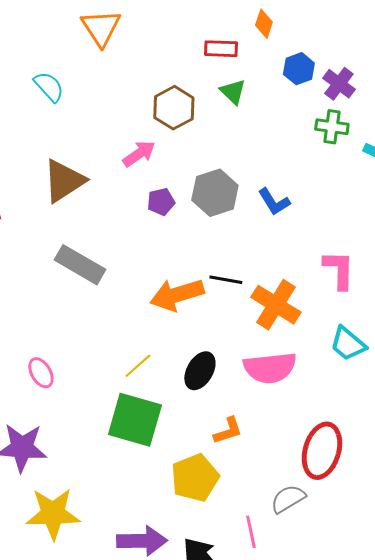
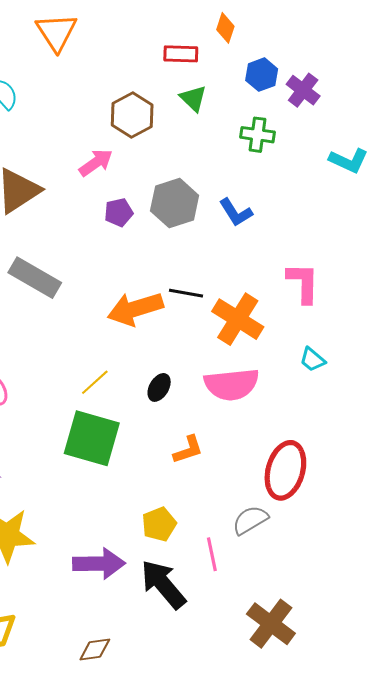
green cross: (332, 127) -> (257, 135), moved
cyan trapezoid: (348, 344) -> (312, 359), size x0.7
black ellipse: (200, 371) -> (159, 387), size x0.7
yellow pentagon: (195, 478) -> (159, 524), moved, size x0.7

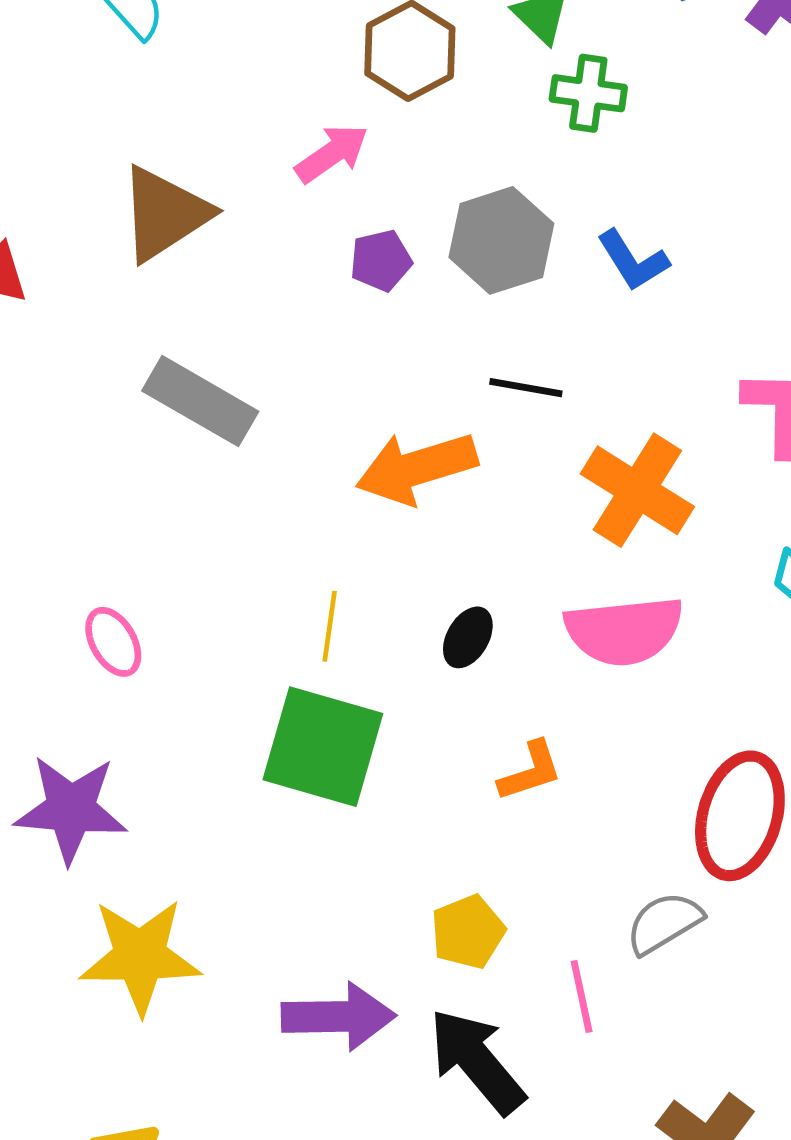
green cross: (257, 135) -> (588, 93), moved
black line: (186, 293) -> (526, 388), moved
yellow line: (95, 382) -> (330, 626), turned -40

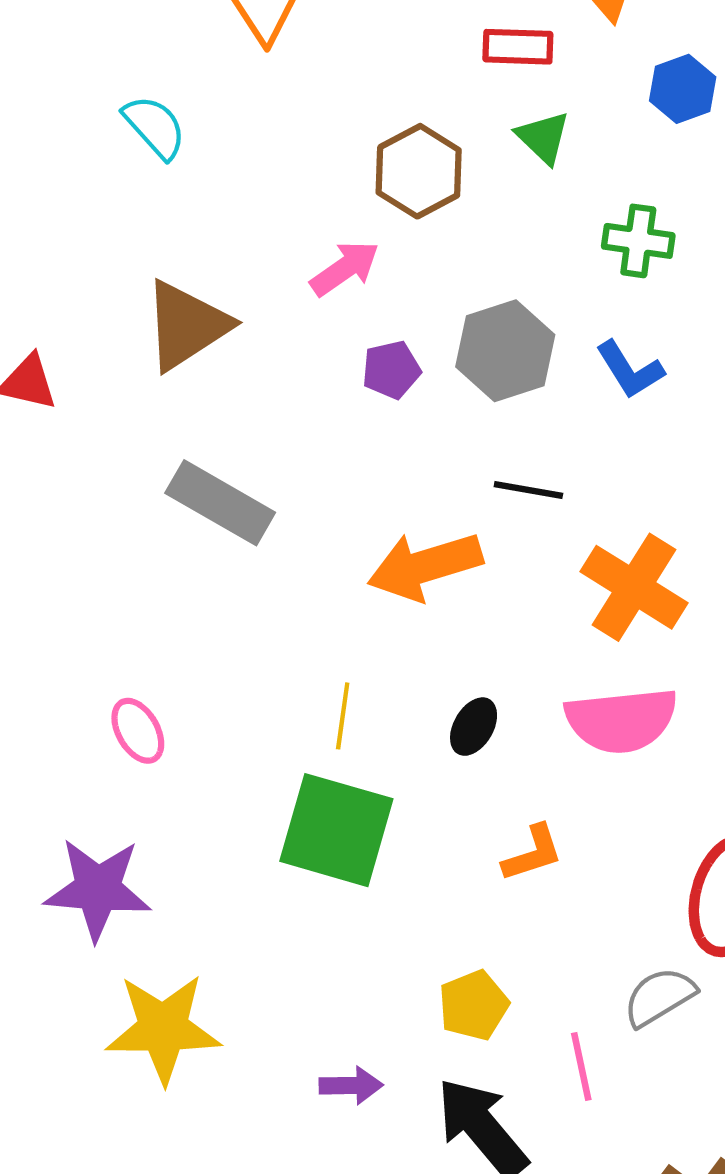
green cross: (588, 93) -> (638, 241), moved
purple arrow: (339, 1017) -> (351, 1086), size x0.6

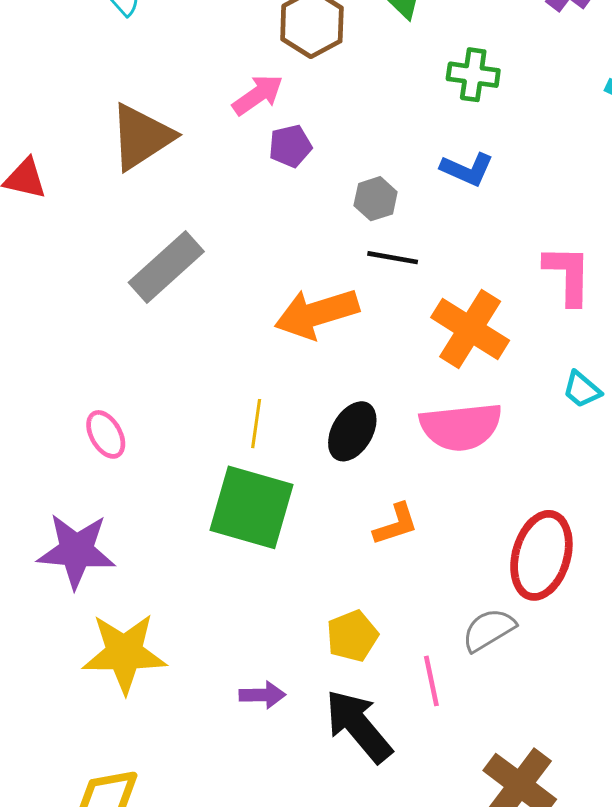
gray hexagon: (505, 351) -> (376, 199), moved, size x0.6
purple pentagon: (391, 370) -> (290, 146), moved
blue L-shape: (630, 370) -> (467, 169), turned -34
gray rectangle: (220, 503) -> (166, 267), turned -72
black ellipse: (474, 727) -> (352, 431), size x1.4

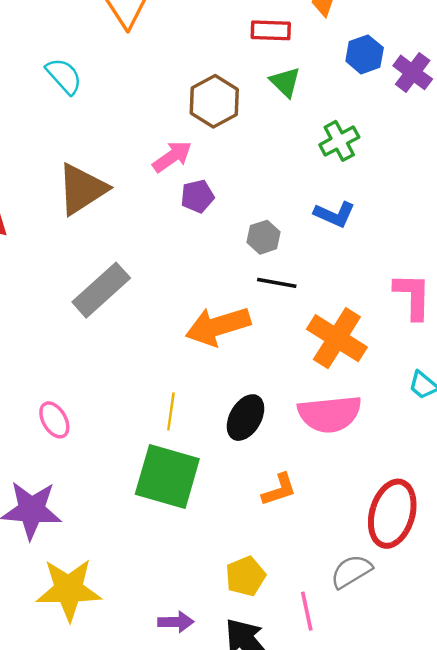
green cross: (473, 75) -> (339, 141), turned -36

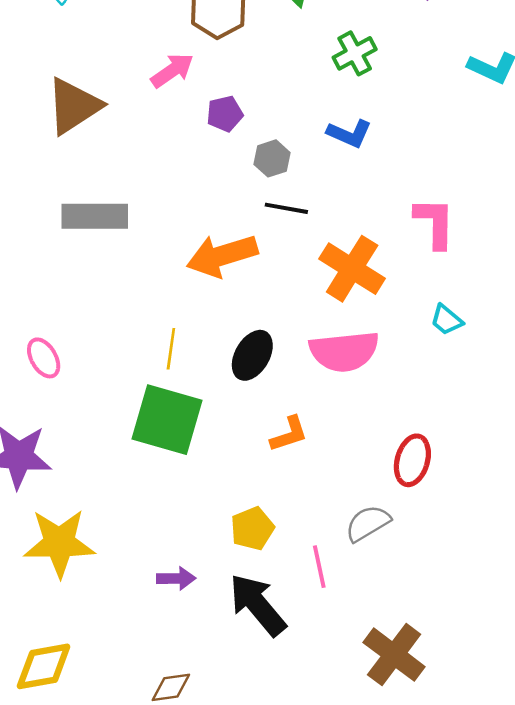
purple pentagon: (197, 196) -> (225, 114), moved
gray rectangle: (101, 290) -> (95, 216), turned 42
red ellipse: (392, 514) -> (412, 460), size x0.7

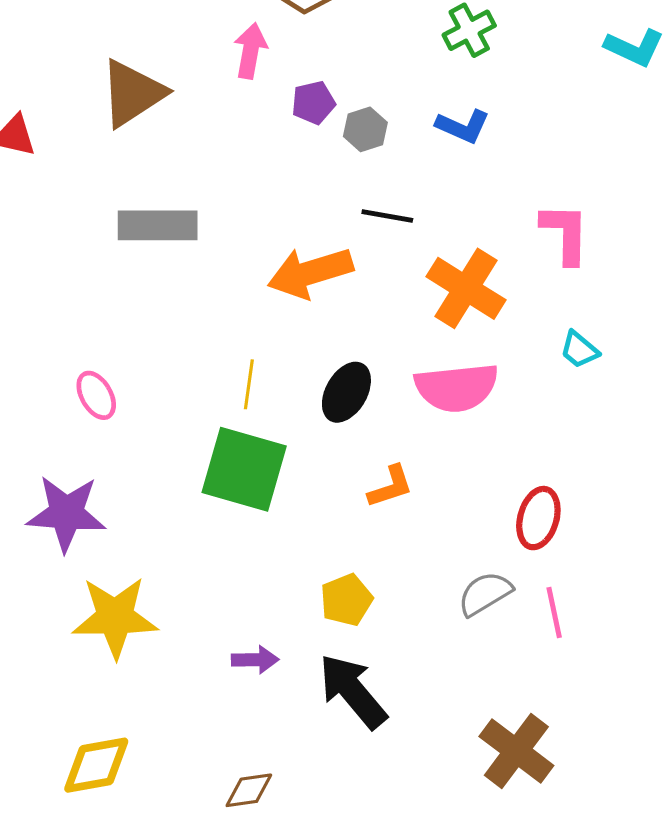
pink arrow: (172, 70) -> (250, 51), turned -45
gray hexagon: (272, 158) -> (365, 129), moved
pink line: (319, 567) -> (554, 612), moved

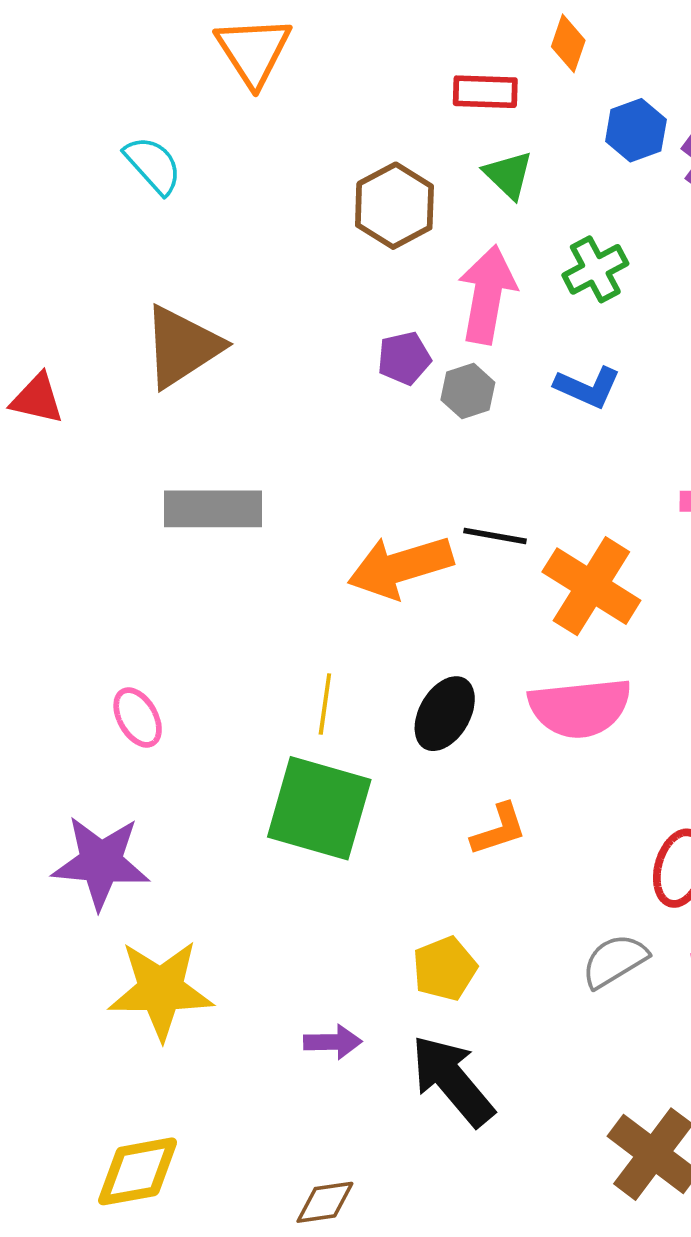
pink arrow: (250, 51) -> (487, 294), moved, size x1.4
black line: (387, 216) -> (495, 536), moved

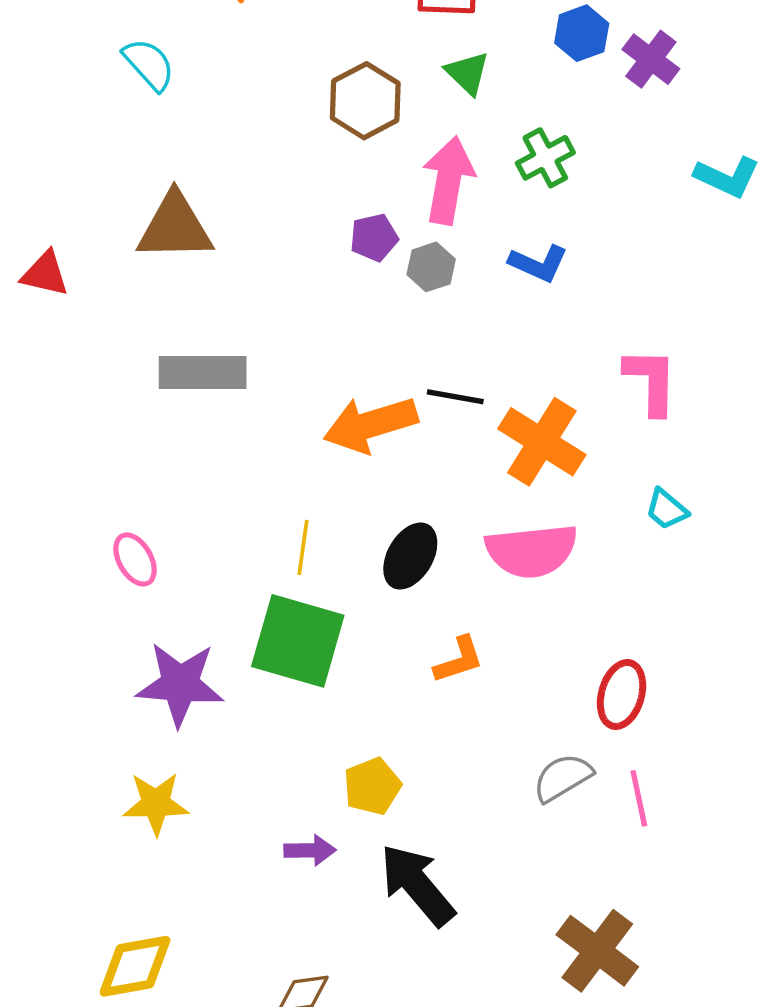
brown triangle: (182, 347) -> (175, 227), turned 32
purple star: (101, 862) -> (180, 684), moved
yellow pentagon: (445, 969) -> (372, 786), moved
yellow star: (161, 990) -> (156, 804), size x0.7

